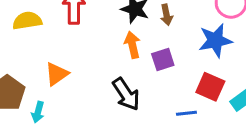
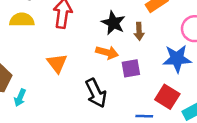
orange arrow: (132, 45) -> (107, 52), turned 110
orange triangle: (57, 74) -> (57, 63), moved, turned -40

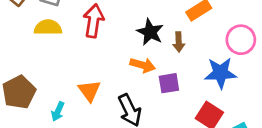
orange triangle: (57, 63) -> (89, 91), moved
cyan arrow: (20, 98) -> (58, 111), moved

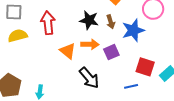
blue star: (221, 73) -> (133, 30), moved
orange triangle: (89, 91) -> (68, 51), moved

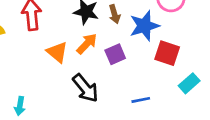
orange arrow: (90, 44) -> (87, 44), turned -48
red square: (145, 67) -> (167, 53), moved

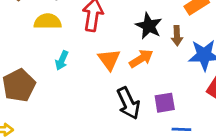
purple square: (115, 54) -> (165, 103), moved
cyan arrow: (20, 106) -> (62, 60), moved

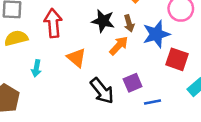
orange arrow: (141, 59) -> (119, 46), moved

